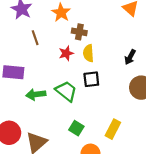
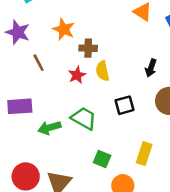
black square: (91, 79) -> (124, 105), moved

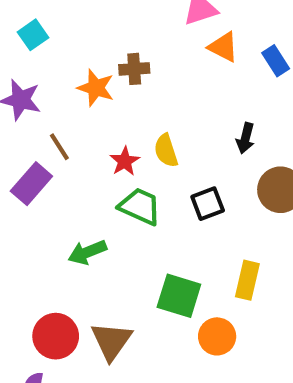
brown cross: (88, 48) -> (134, 69), moved
purple rectangle: (20, 106) -> (31, 184), moved, turned -40
green trapezoid: (84, 118) -> (140, 206), moved
green square: (102, 159) -> (179, 296), size x1.5

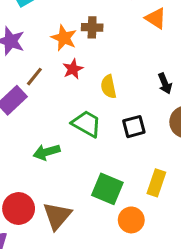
black arrow: (245, 138) -> (165, 83), turned -42
brown line: (59, 147) -> (34, 77), turned 66
red star: (125, 161) -> (73, 69), moved

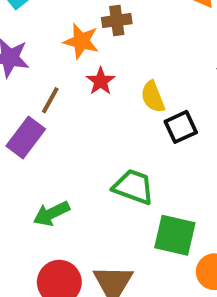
green trapezoid: (86, 124) -> (133, 187), moved
black square: (134, 127) -> (181, 127), moved
green arrow: (47, 152) -> (51, 213), moved

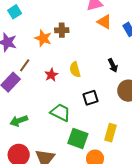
red star: (101, 81) -> (51, 75), moved
black square: (181, 127) -> (91, 98), moved

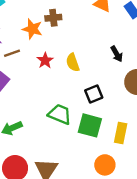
brown line: (25, 65) -> (12, 53), moved, turned 40
red star: (51, 75) -> (45, 60), moved
green square: (78, 138) -> (90, 125), moved

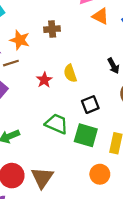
orange star: (32, 29) -> (20, 40), moved
red star: (45, 60) -> (44, 80), moved

